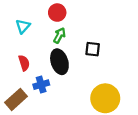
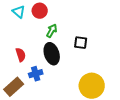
red circle: (57, 13) -> (40, 11), moved
cyan triangle: (23, 26) -> (19, 12), moved, turned -32

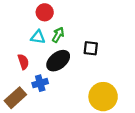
cyan triangle: (19, 12) -> (38, 37), moved, turned -32
black ellipse: (52, 54) -> (58, 61), turned 70

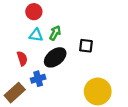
red circle: (45, 12) -> (34, 12), moved

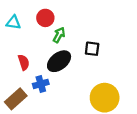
red circle: (34, 12) -> (45, 18), moved
cyan triangle: (36, 35) -> (13, 22), moved

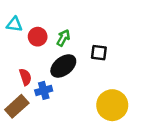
red circle: (45, 18) -> (38, 37), moved
red semicircle: (24, 62) -> (25, 77), moved

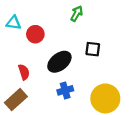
green arrow: (63, 38) -> (77, 14), moved
blue cross: (44, 90) -> (65, 90), moved

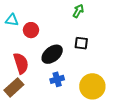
green arrow: (77, 14) -> (78, 11), moved
red semicircle: (24, 72) -> (21, 63), size x1.5

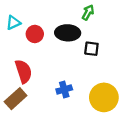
cyan triangle: (12, 20) -> (13, 23), turned -32
black ellipse: (52, 54) -> (68, 33), moved, turned 40

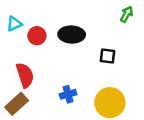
green arrow: (88, 12) -> (127, 14), moved
black square: (91, 49) -> (107, 56), moved

